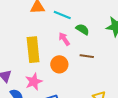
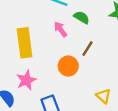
brown line: (87, 56) -> (87, 49), turned -64
orange circle: (59, 64) -> (68, 66), moved

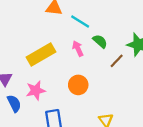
yellow rectangle: (24, 43) -> (41, 55), turned 56
brown line: (87, 49) -> (117, 61), moved

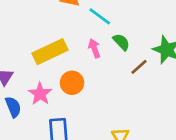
orange circle: (78, 85) -> (72, 83), moved
pink star: (36, 90) -> (40, 94), turned -30

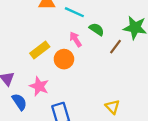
yellow rectangle: (50, 52) -> (40, 50), size x0.7
orange circle: (72, 83) -> (64, 59), moved

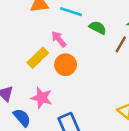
pink arrow: (76, 39) -> (59, 39), moved

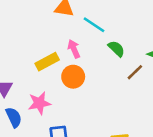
pink star: (42, 98) -> (39, 103), turned 30

